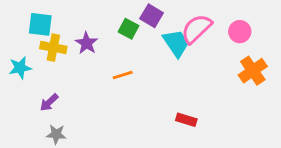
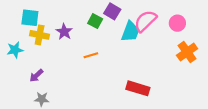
cyan trapezoid: (176, 43) -> (130, 32), turned 55
red rectangle: (186, 120) -> (138, 88), size x1.5

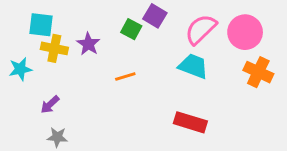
pink circle: (177, 23) -> (245, 32), size x1.5
cyan trapezoid: (130, 32) -> (193, 66), moved, turned -90
orange cross: (187, 52) -> (258, 72), turned -30

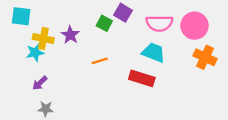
cyan square: (41, 25) -> (21, 16), moved
pink semicircle: (201, 29) -> (159, 23), turned -136
cyan star: (20, 69) -> (35, 53), moved
red rectangle: (190, 122) -> (142, 78), moved

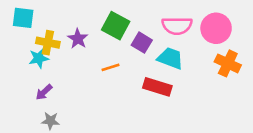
purple square: (123, 13) -> (142, 43), moved
green square: (104, 23) -> (116, 26), size x1.5

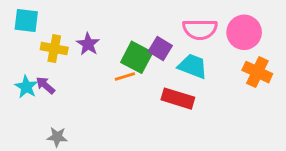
green square: (116, 26) -> (137, 57), moved
cyan star: (39, 58) -> (26, 87), moved, turned -30
purple arrow: (44, 92) -> (45, 85), moved, turned 84

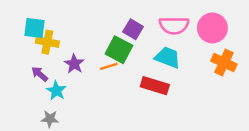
cyan square: (26, 21) -> (35, 28), moved
purple star: (88, 44) -> (74, 64), moved
purple square: (160, 49) -> (133, 29), moved
cyan star: (26, 87) -> (56, 91), moved

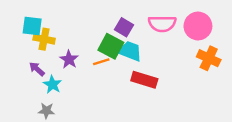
cyan trapezoid: (168, 57) -> (130, 51), moved

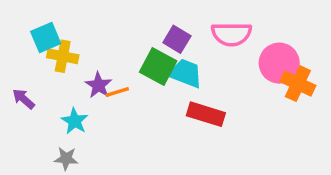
cyan square: (32, 26) -> (46, 38), turned -30
pink circle: (198, 26) -> (279, 63), moved
orange line: (101, 62) -> (117, 92), moved
purple arrow: (37, 69) -> (23, 99), moved

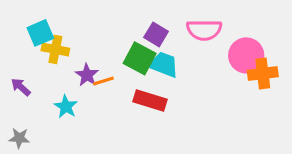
orange cross: (298, 84) -> (263, 73), turned -32
red rectangle: (206, 114) -> (150, 101), moved
gray star: (66, 159) -> (19, 138), moved

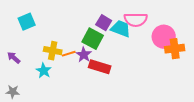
yellow cross: (55, 49) -> (53, 51), moved
cyan trapezoid: (164, 64) -> (121, 29), moved
purple star: (87, 75) -> (84, 55), moved

